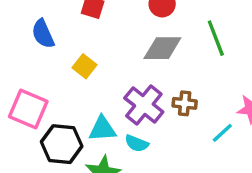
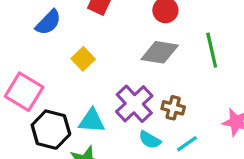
blue semicircle: (43, 34) -> (48, 22), turned -120
cyan line: (222, 133) -> (187, 144), moved
cyan semicircle: (137, 143) -> (150, 140), moved

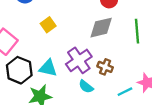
gray diamond: (160, 52) -> (101, 28), turned -30
cyan line: (187, 144) -> (125, 92), moved

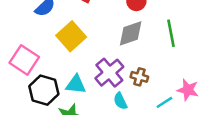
yellow square: (48, 25) -> (71, 36), size x1.6
cyan semicircle: (86, 87) -> (120, 101), turned 32

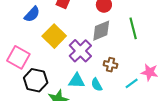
purple cross: (109, 73) -> (80, 51), moved
cyan triangle: (76, 84) -> (77, 81), moved

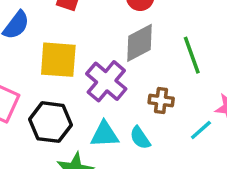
green line: (133, 28) -> (192, 55), moved
yellow square: (54, 36) -> (58, 60), turned -35
black hexagon: (36, 80) -> (50, 122), moved

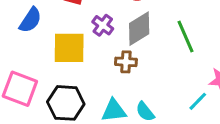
purple cross: (106, 81) -> (103, 25), moved, size x0.6
brown cross: (161, 100) -> (126, 62), moved

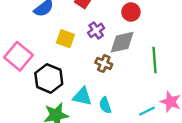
yellow square: (69, 48) -> (65, 39), size x0.7

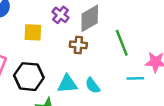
green line: (154, 60) -> (122, 43), moved
cyan line: (147, 111) -> (135, 78), turned 42

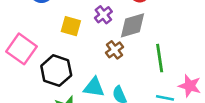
brown cross: (78, 45) -> (114, 50), turned 35

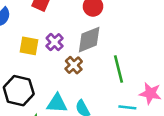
purple cross: (103, 15) -> (55, 42), moved

